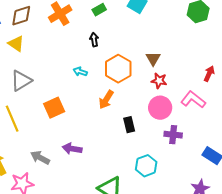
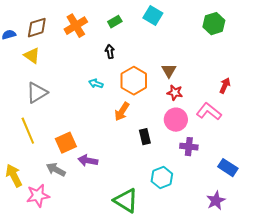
orange square: (54, 108) -> (66, 143), moved

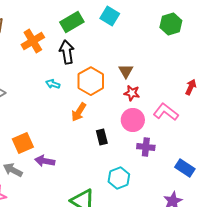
green rectangle: (115, 22) -> (72, 22), size x1.6
orange cross: (76, 26) -> (33, 41), moved
black arrow: (110, 52) -> (67, 52), size x1.6
red arrow: (225, 86) -> (191, 87), moved

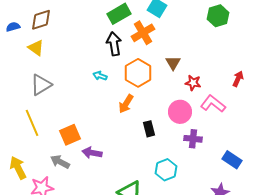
orange cross: (33, 41) -> (143, 33), moved
red star: (132, 93) -> (193, 83), moved

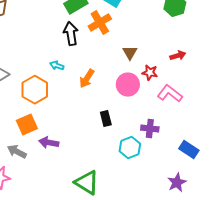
orange hexagon: (138, 73) -> (35, 90), moved
red arrow: (238, 79) -> (178, 56), moved, turned 49
orange arrow: (126, 104) -> (87, 79), moved
pink circle: (180, 112) -> (128, 85), moved
cyan hexagon: (166, 170) -> (130, 148), moved

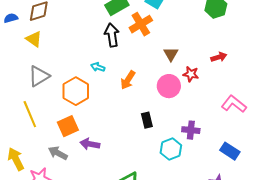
pink L-shape: (170, 94) -> (234, 104), moved

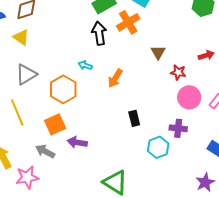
pink circle: (169, 86) -> (189, 97), moved

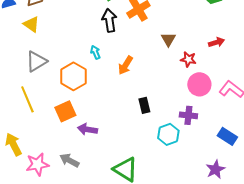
cyan arrow: (85, 65) -> (95, 52), turned 48
gray arrow: (45, 151) -> (69, 160), moved

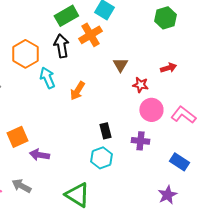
cyan arrow: (95, 52) -> (47, 78), size x1.5
orange hexagon: (73, 76) -> (25, 54), moved
black rectangle: (144, 105) -> (105, 131), moved
cyan hexagon: (168, 134) -> (101, 158), moved

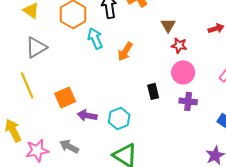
red star: (140, 85) -> (179, 45), moved
pink circle: (151, 110) -> (183, 72), moved
cyan hexagon: (101, 158) -> (119, 118), moved

